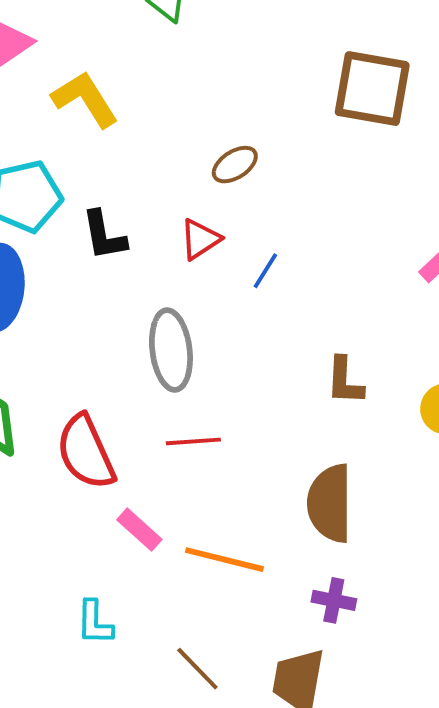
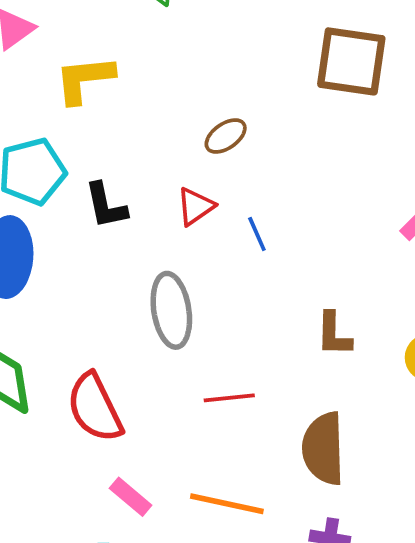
yellow L-shape: (85, 99) -> (84, 79), turned -62
blue line: (265, 271) -> (257, 234), turned -54
red line: (193, 441) -> (229, 398), moved
pink rectangle: (139, 530) -> (131, 497), moved

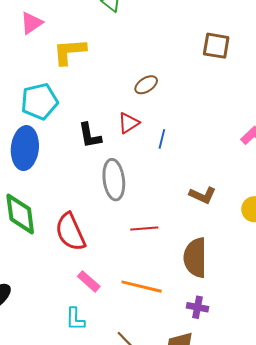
brown square: (351, 61) -> (216, 46), size x0.7
black L-shape: (106, 206) -> (90, 136), moved
blue line: (257, 234) -> (162, 139), turned 36
brown L-shape: (334, 334) -> (203, 195), turned -68

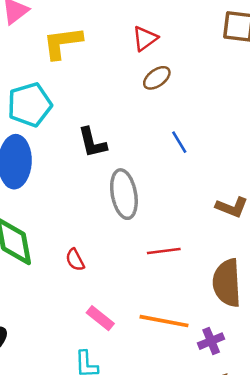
red triangle: (129, 123) -> (145, 38), moved
blue line: (162, 139) -> (179, 142), turned -42
red semicircle: (70, 232) -> (75, 260), size x0.5
purple cross: (198, 307) -> (211, 341), moved, turned -30

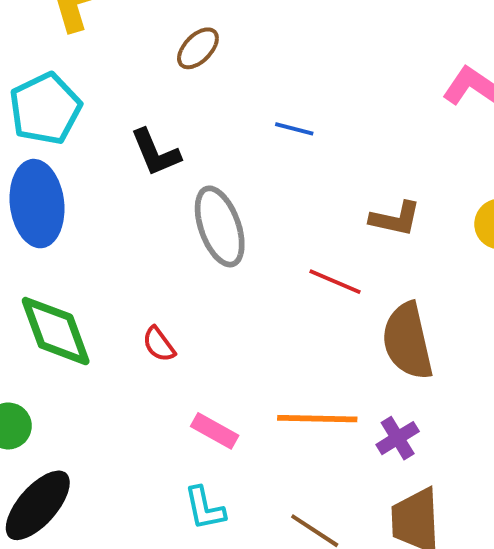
brown ellipse: (157, 78) -> (198, 48), moved
blue line: (179, 142) -> (294, 129), turned -35
red line: (164, 251) -> (335, 282), moved, turned 40

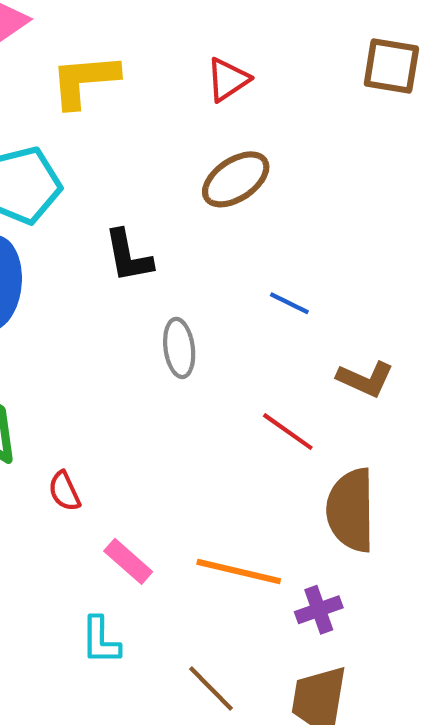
brown ellipse: (198, 48) -> (236, 179), moved, size x1.4
blue line: (294, 129) -> (289, 303), moved
gray ellipse: (220, 226) -> (179, 348), size x0.7
red semicircle: (159, 344) -> (64, 491), moved

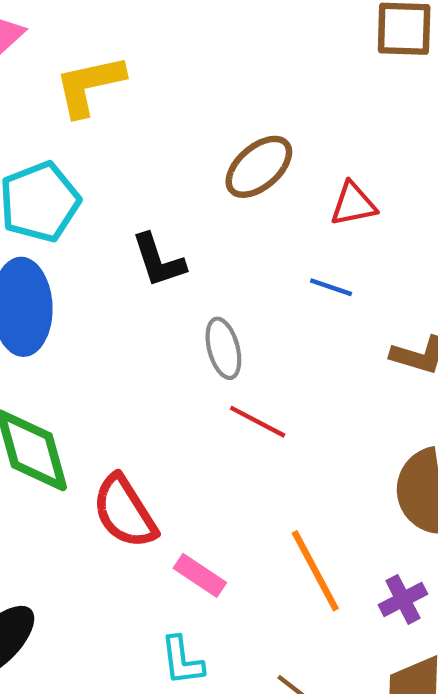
red triangle: (228, 80) -> (353, 204), moved, turned 30
red line: (288, 432) -> (258, 422), moved
red semicircle: (64, 491) -> (125, 512), size x1.8
orange line: (239, 571) -> (315, 571), turned 56

